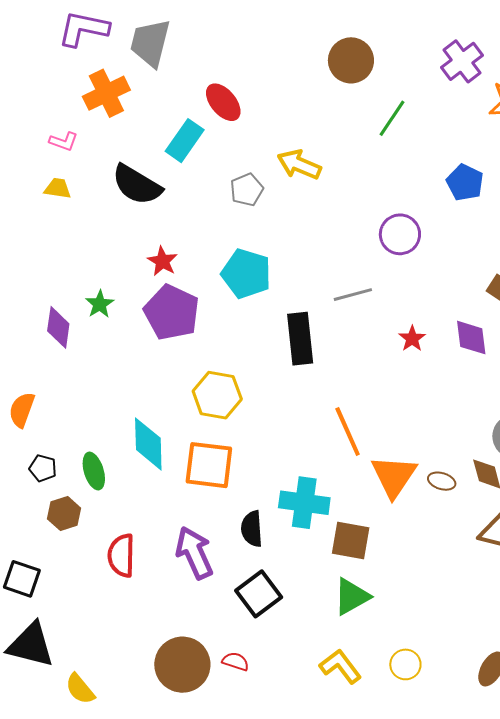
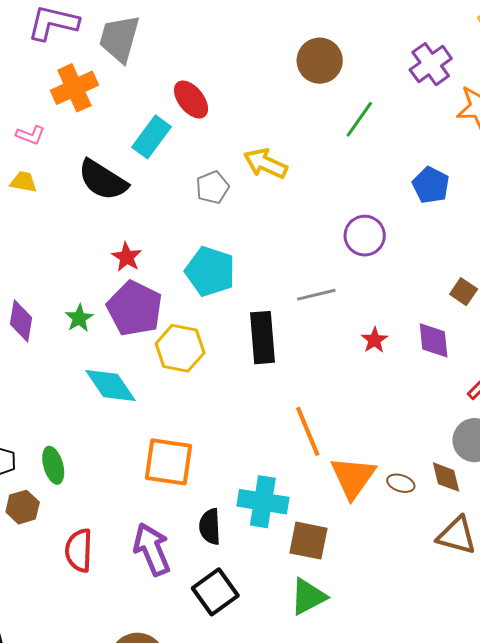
green star: (100, 304) -> (79, 318), moved
yellow hexagon: (217, 395) -> (180, 348), moved
cyan diamond: (148, 444) -> (110, 385), moved, turned -34

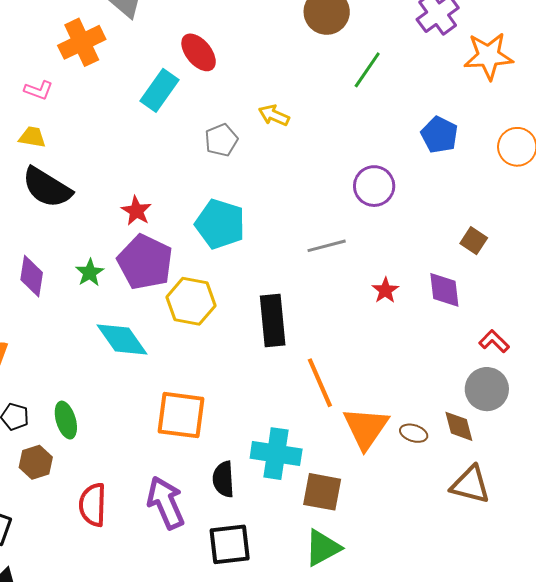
yellow arrow: (266, 164) -> (274, 115), size x0.7
black semicircle: (103, 180) -> (47, 187), moved
black rectangle: (263, 338) -> (273, 320), moved
black square: (215, 592) -> (230, 544), turned 30

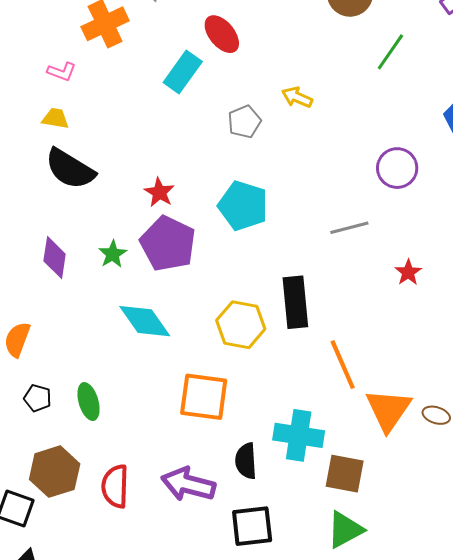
yellow hexagon: (191, 301) -> (241, 325), moved
brown hexagon: (36, 462) -> (55, 472), moved, size x1.5
purple arrow: (166, 503) -> (188, 484), turned -52

